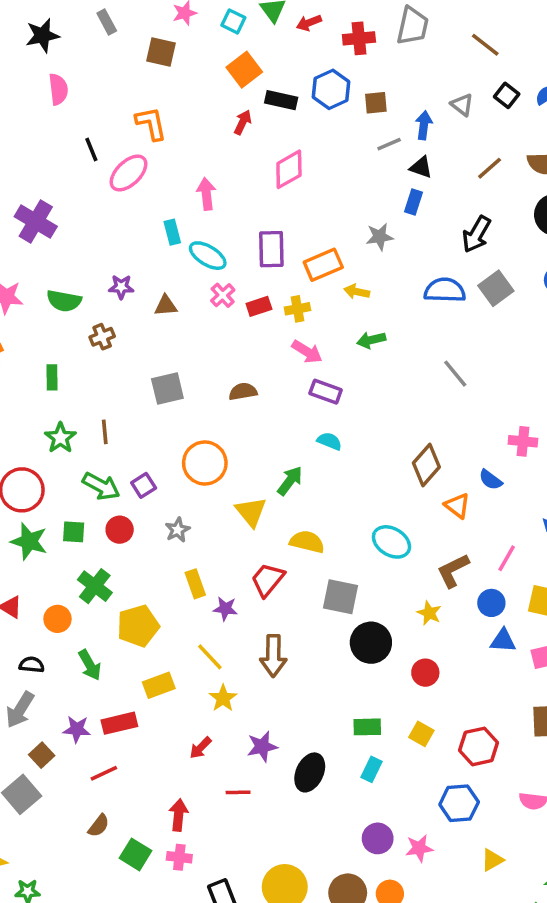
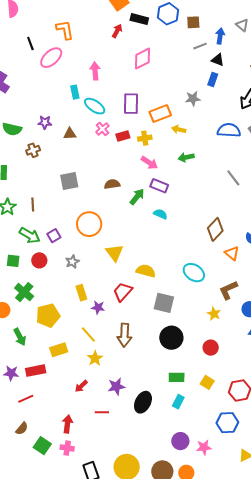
green arrow: (290, 481) -> (137, 197), moved
black circle: (371, 643) -> (171, 338), moved

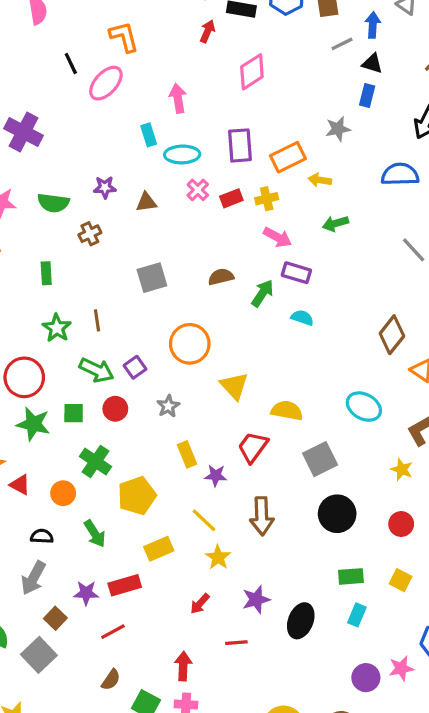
cyan ellipse: (95, 106) -> (182, 154), turned -30
gray square: (164, 303) -> (320, 459), turned -35
pink star: (204, 447) -> (401, 668), moved

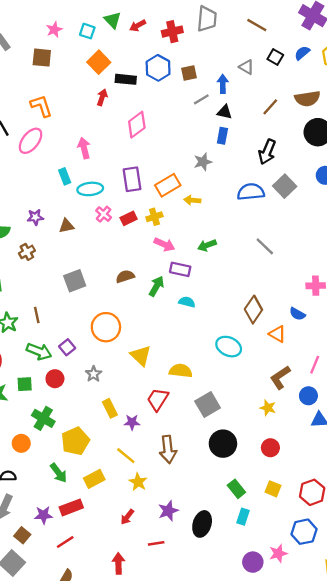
green arrow: (335, 223) -> (207, 245), moved
cyan ellipse: (364, 407) -> (229, 347), moved
green arrow: (95, 534) -> (58, 473), moved
green rectangle: (351, 576) -> (236, 489), turned 60

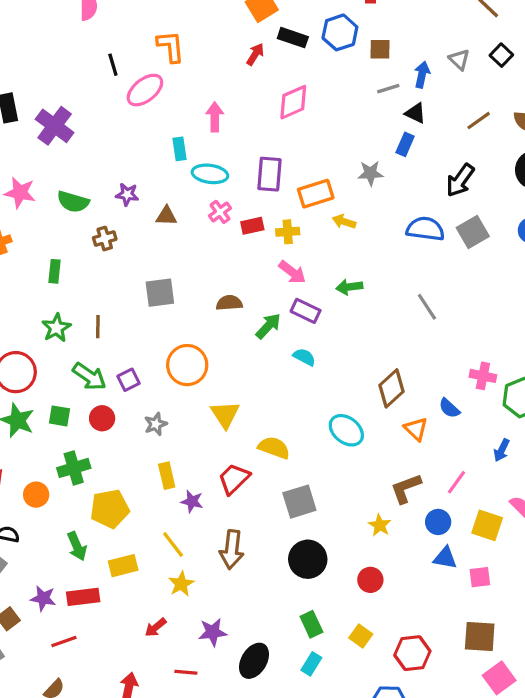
green cross: (43, 418) -> (74, 468), turned 30

